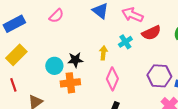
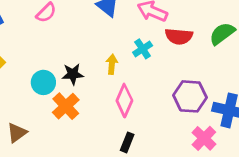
red semicircle: (151, 33) -> (179, 36), turned 30
orange cross: (70, 83) -> (66, 106), turned -36

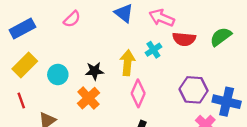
yellow arrow: (112, 64) -> (127, 63), size x1.5
cyan circle: (43, 82) -> (58, 74), moved

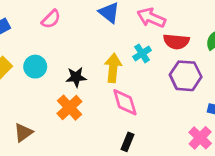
cyan circle: (58, 74) -> (35, 67), moved
purple hexagon: (194, 90) -> (186, 76), moved
pink diamond: (138, 93) -> (125, 102), turned -40

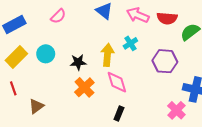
red semicircle: (176, 42) -> (167, 18), moved
orange cross: (69, 108) -> (84, 87), moved

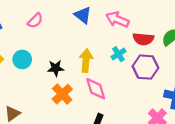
red semicircle: (167, 18) -> (143, 39), moved
cyan cross: (130, 43) -> (118, 54), moved

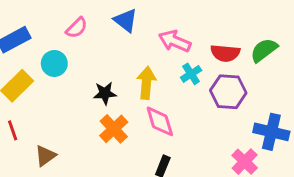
blue triangle: (83, 15) -> (126, 20), moved
pink arrow: (117, 19) -> (175, 41), moved
cyan circle: (22, 59) -> (54, 63), moved

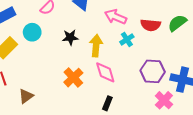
purple hexagon: (228, 92) -> (153, 71), moved
black star: (105, 93) -> (70, 37), moved

